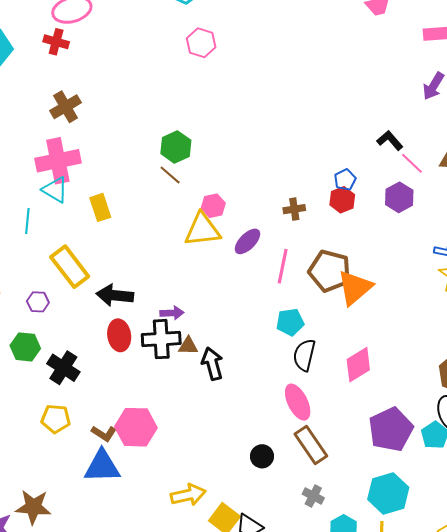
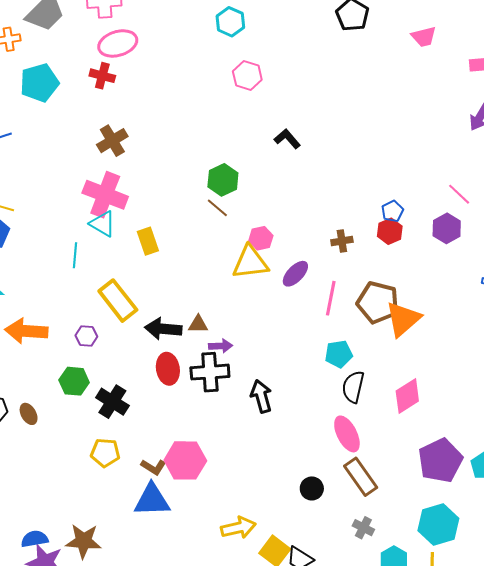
black L-shape: (390, 140) -> (287, 139), moved
pink cross: (58, 161) -> (105, 195), turned 33
brown triangle: (188, 346) -> (198, 324), moved

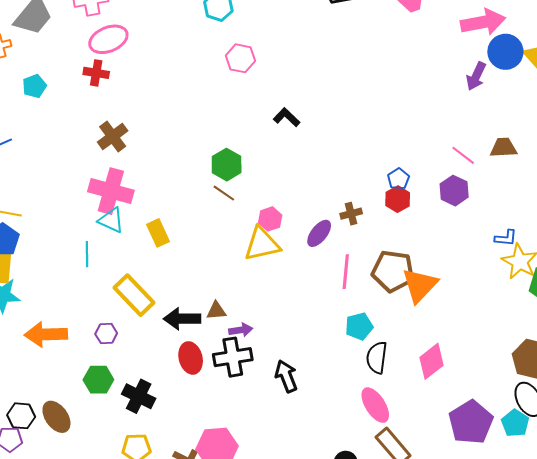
cyan pentagon: (39, 83) -> (34, 86), size x0.6
purple ellipse: (295, 274) -> (319, 233), moved
brown ellipse: (29, 414) -> (56, 417), size x1.5

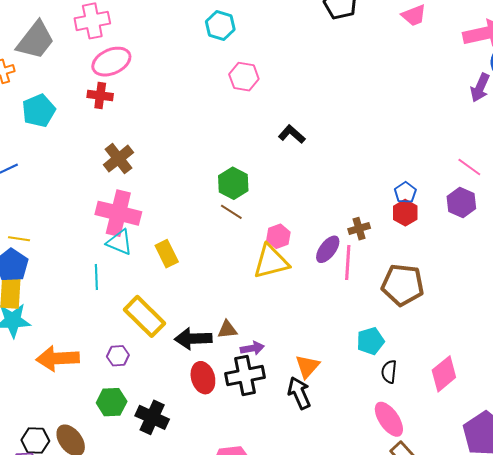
cyan pentagon: (34, 86) -> (39, 111), size x1.4
pink line: (346, 272) -> (348, 263), moved
orange triangle: (420, 285) -> (307, 366), moved, size x0.7
black semicircle: (377, 358) -> (389, 372), size x0.7

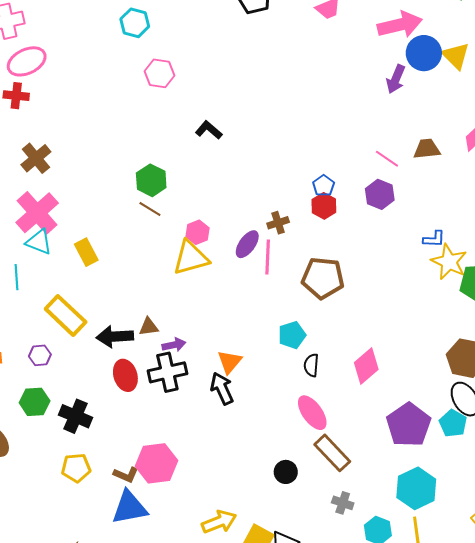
pink cross: (118, 213) -> (37, 213), turned 36

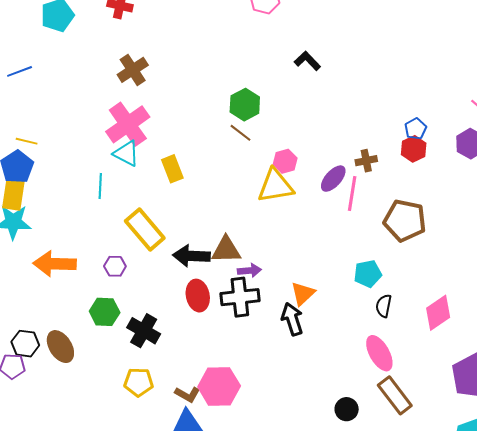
brown triangle: (149, 327) -> (226, 250), size x1.5

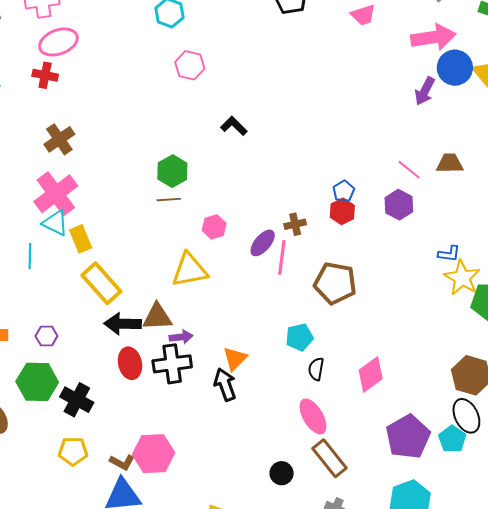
brown line: (240, 133) -> (169, 200), turned -40
yellow rectangle: (172, 169) -> (81, 239), moved
yellow triangle: (276, 186) -> (190, 270), moved
yellow rectangle: (145, 229) -> (101, 283), moved
green hexagon: (105, 312) -> (37, 382), size x1.4

